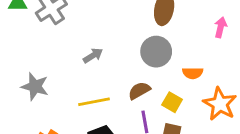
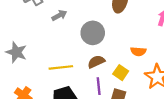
gray circle: (156, 52) -> (93, 33), moved
gray arrow: (93, 56) -> (59, 15), moved

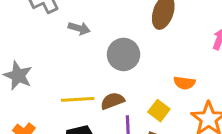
gray arrow: (59, 15) -> (79, 28), turned 40
brown semicircle: (96, 62) -> (112, 101), moved

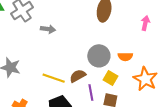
gray circle: (124, 54) -> (99, 56), moved
yellow line: (78, 99) -> (54, 78), turned 30

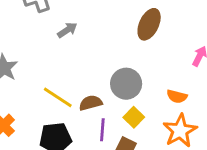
gray arrow: (48, 29) -> (67, 30), turned -56
orange semicircle: (125, 57) -> (177, 96), moved

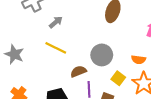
yellow line: (58, 97) -> (56, 48), moved
yellow square: (134, 117) -> (118, 78), moved

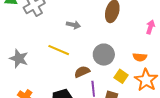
gray arrow: (56, 22) -> (73, 25), moved, turned 56

